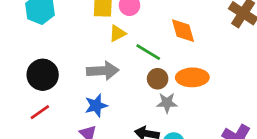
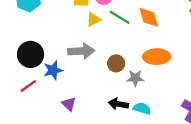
green line: (148, 52) -> (119, 17), moved
brown circle: (158, 79) -> (116, 63), moved
blue star: (96, 105) -> (53, 70), moved

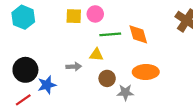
green line: (119, 17) -> (110, 34), turned -36
yellow triangle: (94, 20) -> (96, 55), moved, turned 32
gray arrow: (81, 51) -> (74, 67), size x0.6

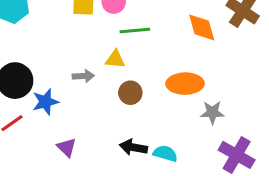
orange diamond: (138, 34) -> (202, 27), moved
gray star: (125, 92) -> (212, 112), moved

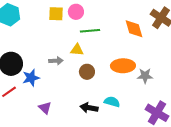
gray star: (212, 112) -> (145, 76), moved
cyan semicircle: (165, 153) -> (112, 102), moved

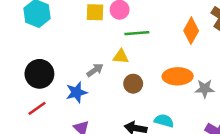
orange diamond: (134, 29) -> (191, 31), turned 45
gray arrow: (56, 61) -> (95, 70), turned -32
blue star: (31, 78) -> (76, 92), moved

